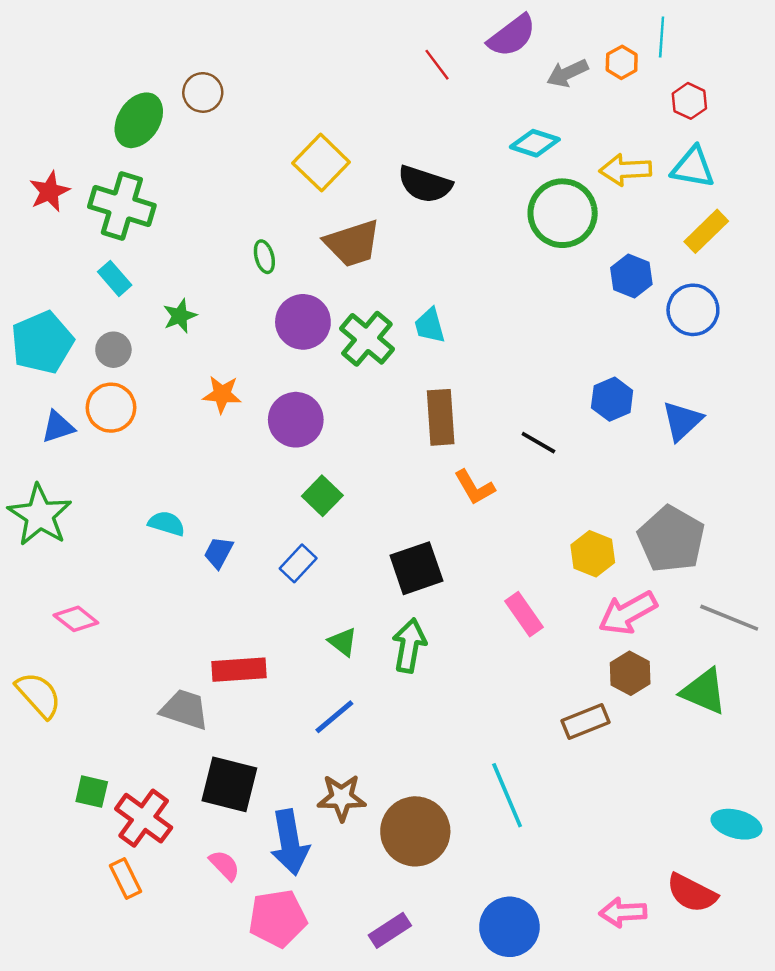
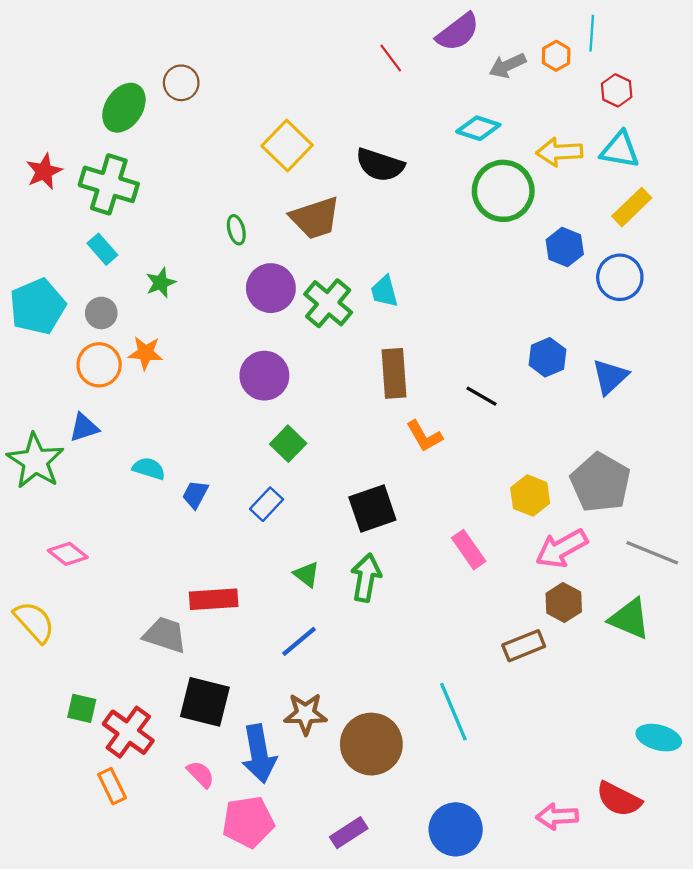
orange star: (222, 394) -> (146, 353), moved
blue triangle: (58, 427) -> (84, 427), moved

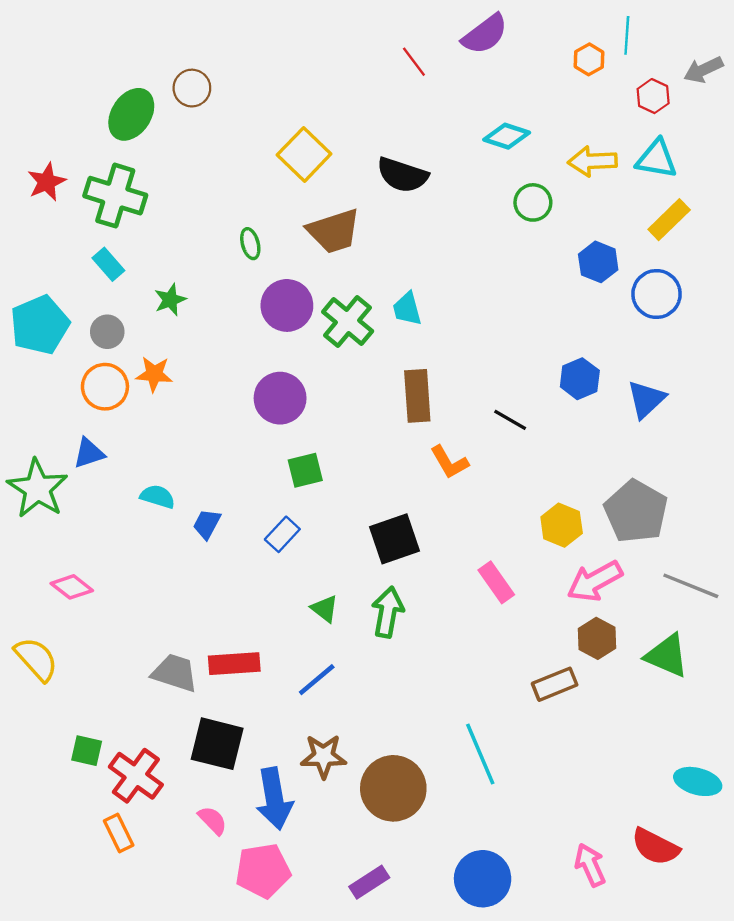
gray arrow: (507, 66) -> (703, 70), moved
green circle: (503, 191) -> (533, 202), size x0.6
green square: (288, 444) -> (305, 470), turned 32
red rectangle: (214, 599) -> (234, 664), moved
pink arrow: (557, 816) -> (590, 865), turned 69

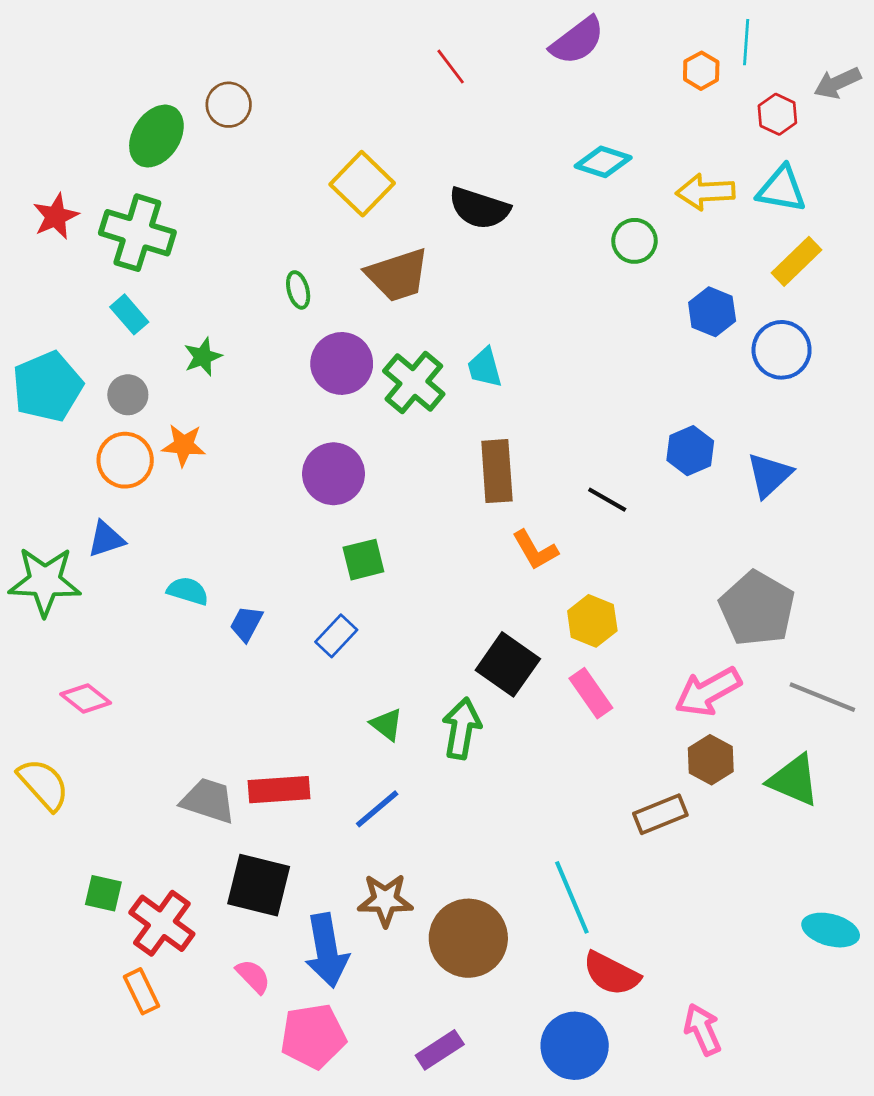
red line: (414, 62) -> (451, 67), moved
green star: (37, 489) -> (45, 581), turned -30
yellow hexagon: (562, 525) -> (592, 621), moved
black square: (394, 539) -> (508, 664), moved, turned -36
red semicircle: (655, 847) -> (611, 974), moved

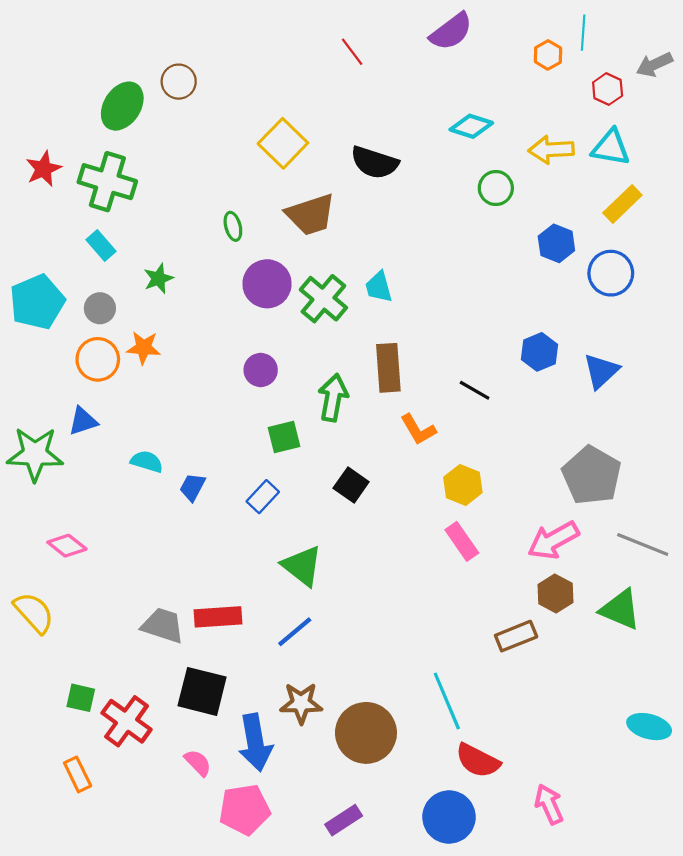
purple circle: (333, 474) -> (261, 370), size x0.7
black square: (508, 664) -> (351, 485), moved, size x0.7
green triangle: (387, 724) -> (302, 566), size x1.6
green arrow: (462, 728) -> (333, 398), moved
orange rectangle: (141, 991) -> (78, 774), moved

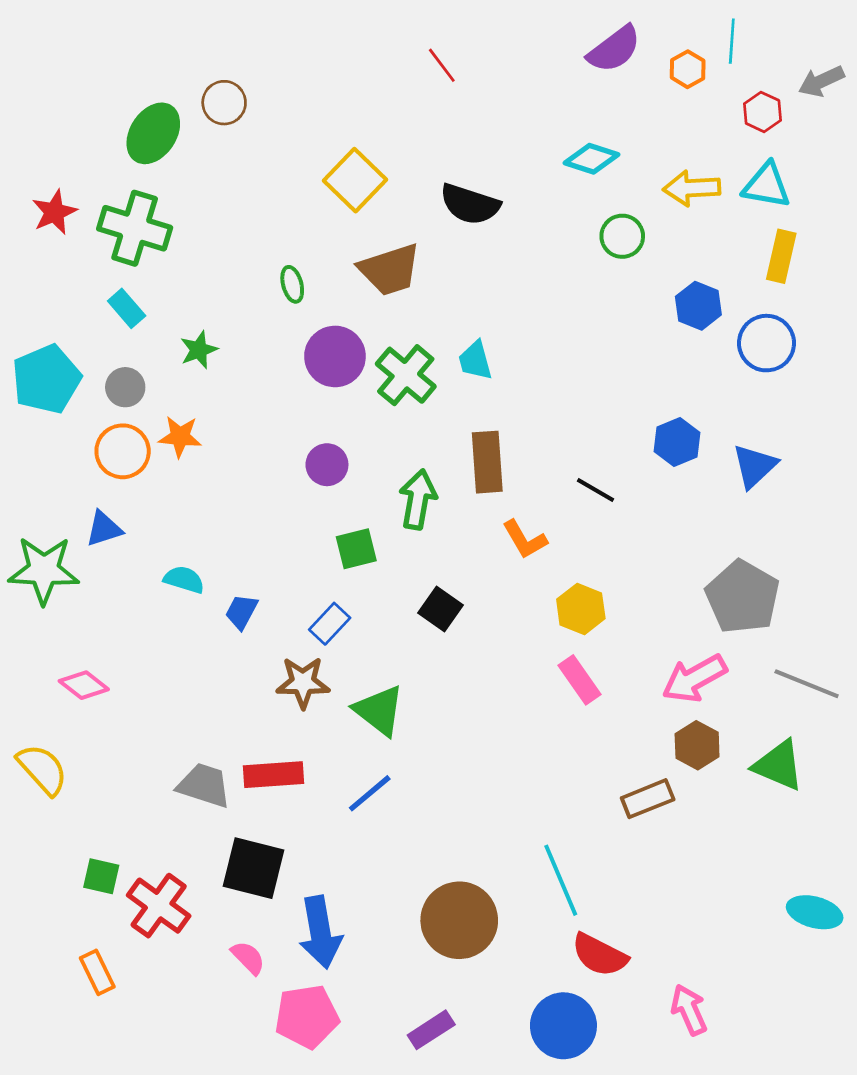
purple semicircle: (451, 32) -> (614, 49), moved
yellow rectangle: (622, 204) -> (781, 256), turned -33
brown star: (301, 703) -> (303, 682), moved

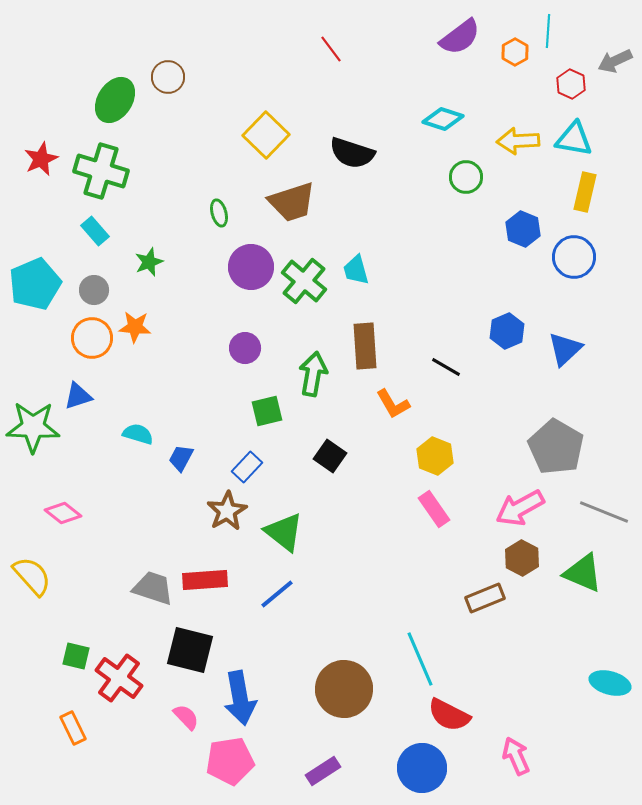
brown star: (303, 682) -> (227, 511), turned -30

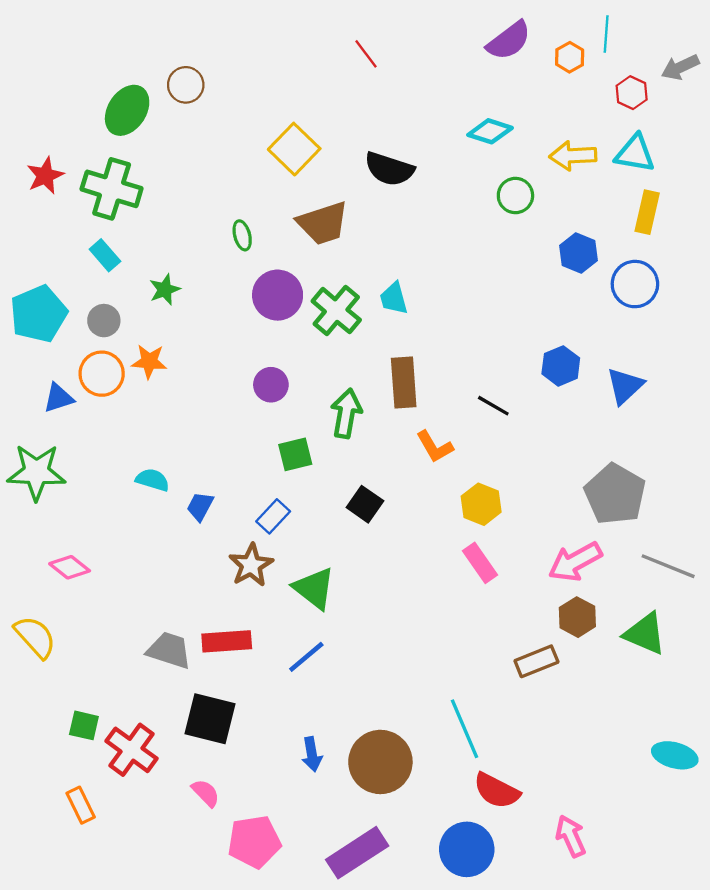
blue triangle: (78, 396) -> (58, 398), moved
blue arrow: (240, 698) -> (312, 754), moved, size x0.6
purple rectangle: (323, 771) -> (357, 853), size x1.6

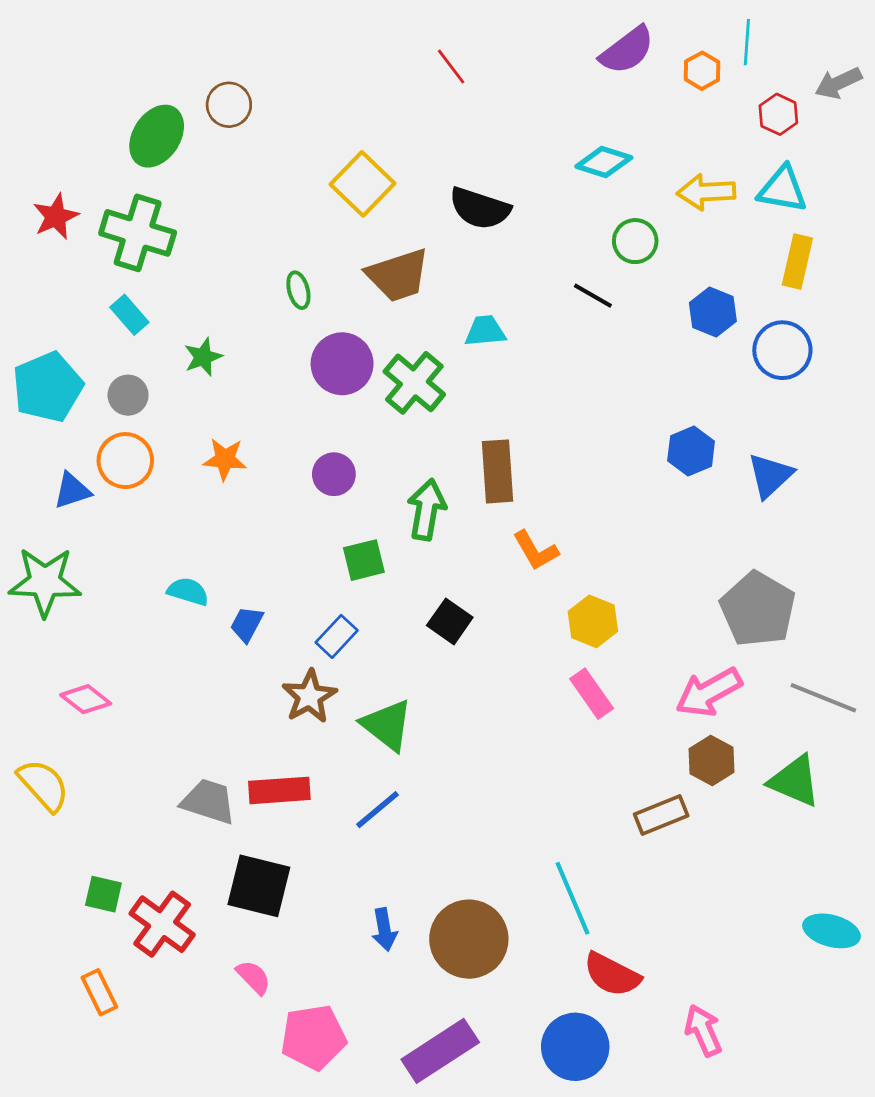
cyan trapezoid: (394, 298) -> (485, 331), moved, turned 100
orange star: (149, 361) -> (225, 459), moved
black line: (493, 406) -> (593, 296), moved

